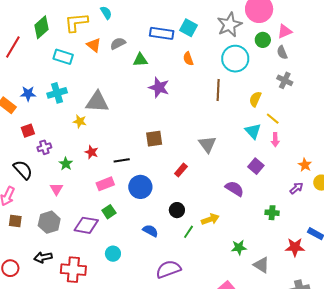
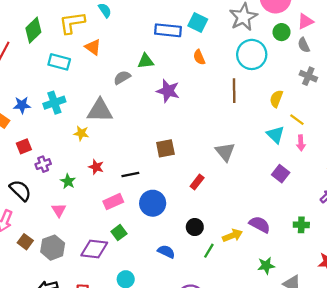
gray semicircle: (118, 43) -> (122, 77), moved
purple semicircle: (234, 189) -> (260, 225), moved
brown square: (15, 221) -> (25, 242), moved, turned 32

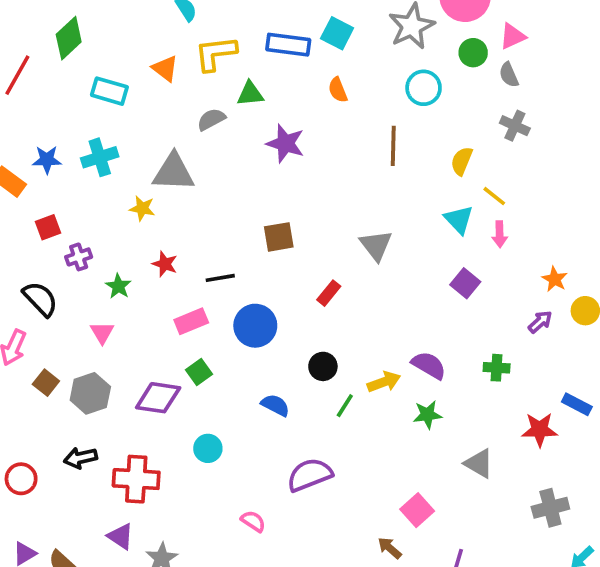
yellow L-shape: (72, 23) -> (216, 53), moved
cyan circle: (252, 54) -> (424, 88), size x0.7
green star: (266, 266) -> (427, 415), moved

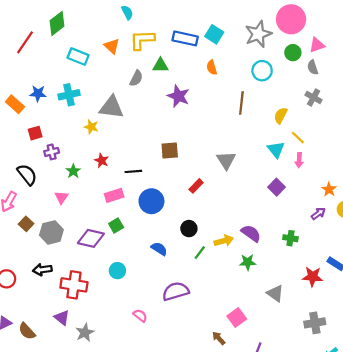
gray semicircle: (211, 119) -> (136, 78), turned 140

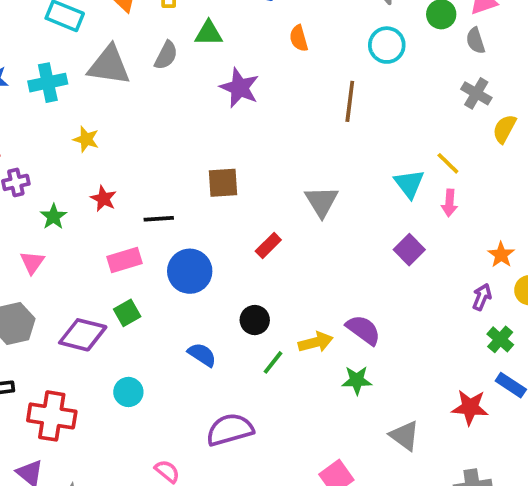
gray triangle: (111, 107) -> (109, 65), moved
yellow semicircle: (281, 115) -> (504, 129), moved
purple arrow: (318, 214) -> (482, 297), turned -32
green cross: (290, 238) -> (500, 339), moved, turned 32

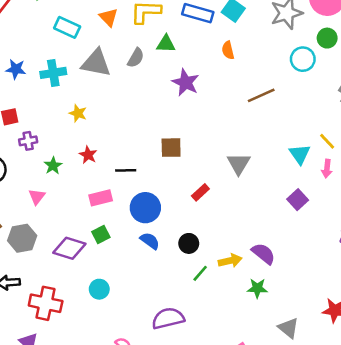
cyan circle: (387, 45) -> (303, 59), moved
brown line: (350, 101) -> (261, 95), turned 56
blue semicircle: (202, 355) -> (150, 241), moved

